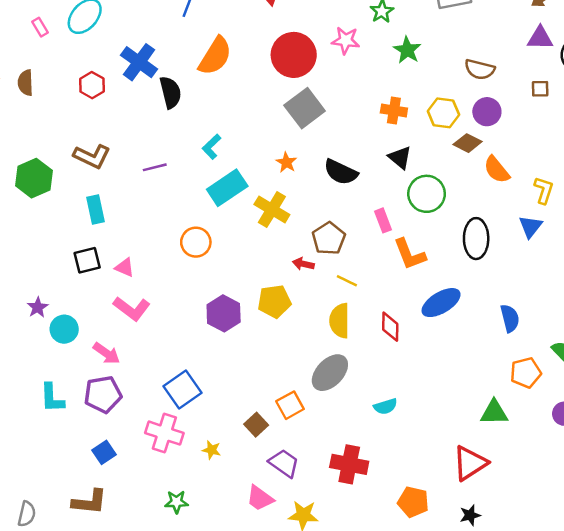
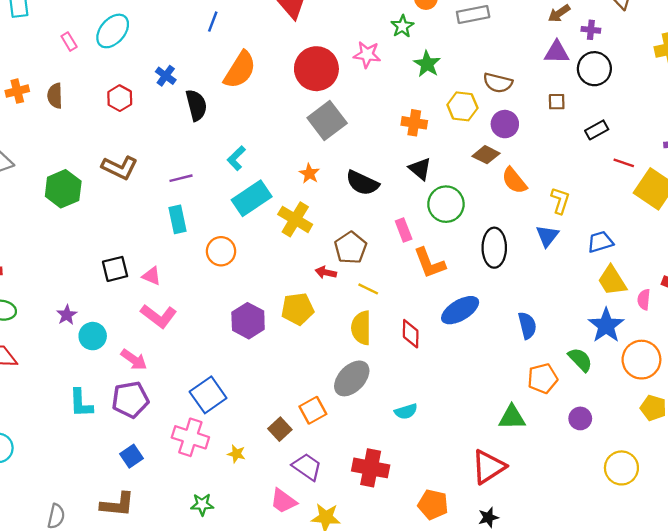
blue cross: (139, 62) -> (166, 76), size x0.6
yellow hexagon: (443, 113) -> (462, 106), moved
cyan rectangle: (96, 210) -> (177, 219), moved

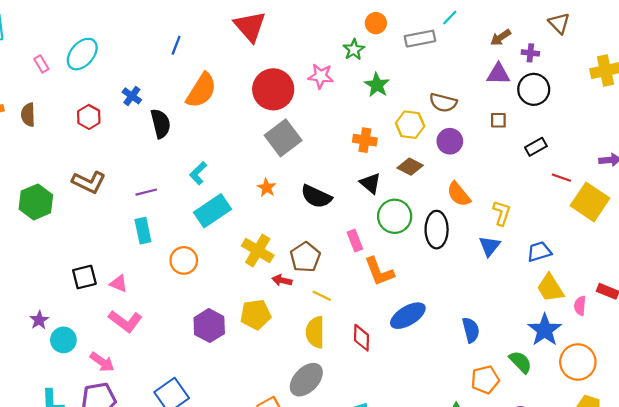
brown diamond: (486, 155) -> (410, 167), moved
yellow cross: (295, 219) -> (258, 251), moved
black ellipse: (494, 248) -> (437, 230), moved

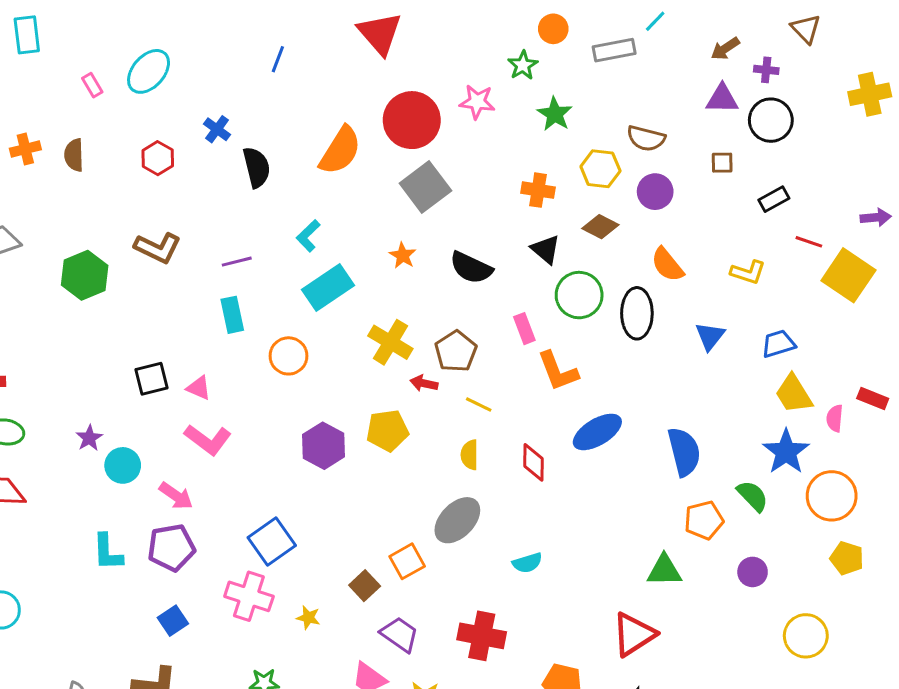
orange semicircle: (201, 90) -> (340, 151), moved
yellow L-shape: (502, 213) -> (748, 272), moved, turned 90
blue semicircle: (471, 330) -> (684, 452), size x1.4
yellow semicircle: (315, 332) -> (470, 455), size x0.7

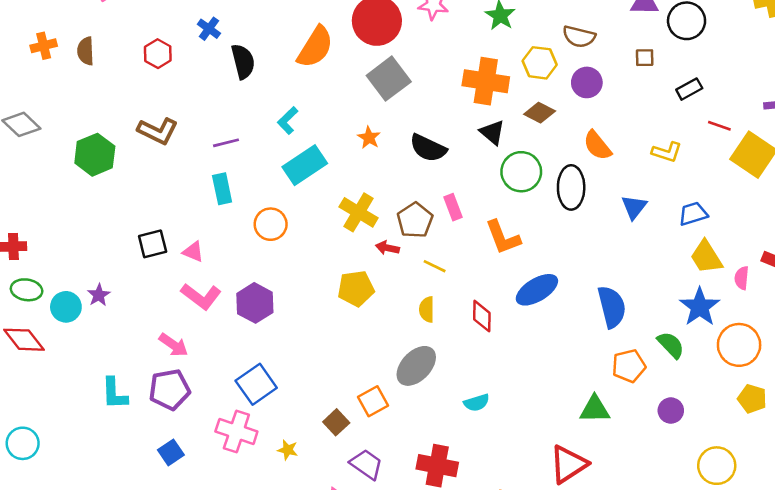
orange cross: (538, 190) -> (486, 81), size x1.6
pink rectangle: (524, 329) -> (453, 207), moved
purple hexagon: (323, 446) -> (255, 303), moved
cyan circle: (123, 465) -> (66, 307), moved

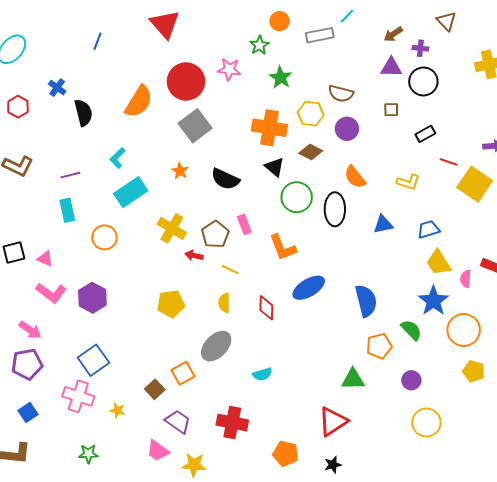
blue triangle: (634, 207) -> (383, 224), turned 40
yellow pentagon: (356, 288) -> (171, 304), moved
yellow circle: (717, 466) -> (426, 423), moved

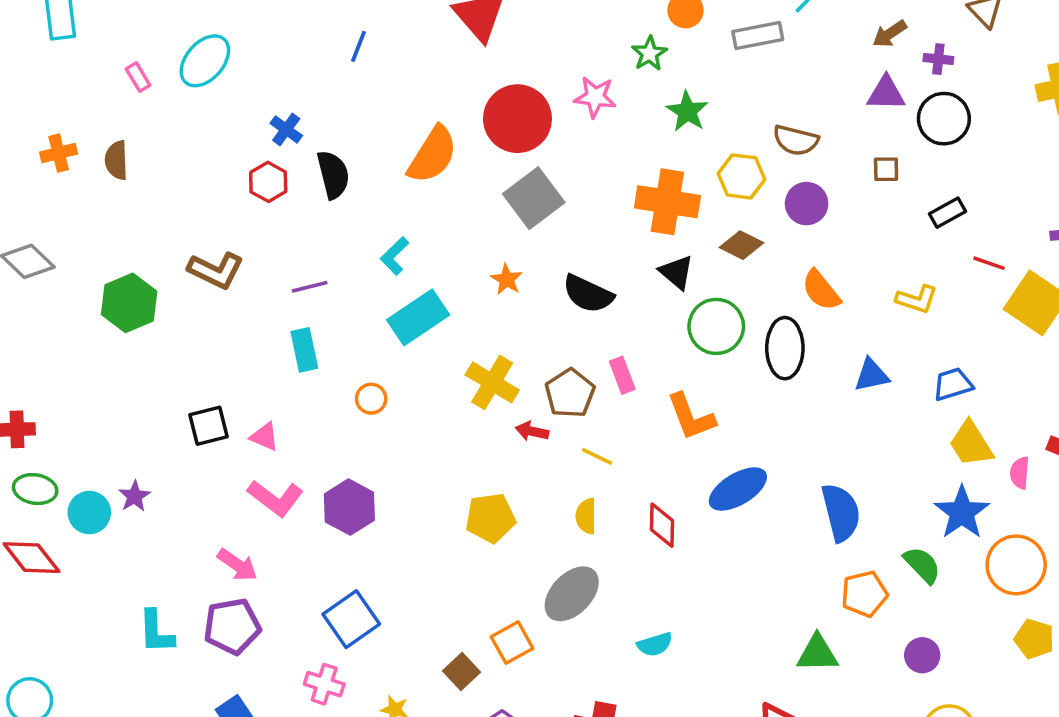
red hexagon: (18, 107) -> (268, 182), moved
orange circle: (104, 237) -> (371, 399), size x0.7
pink cross: (78, 396) -> (324, 684), size x0.7

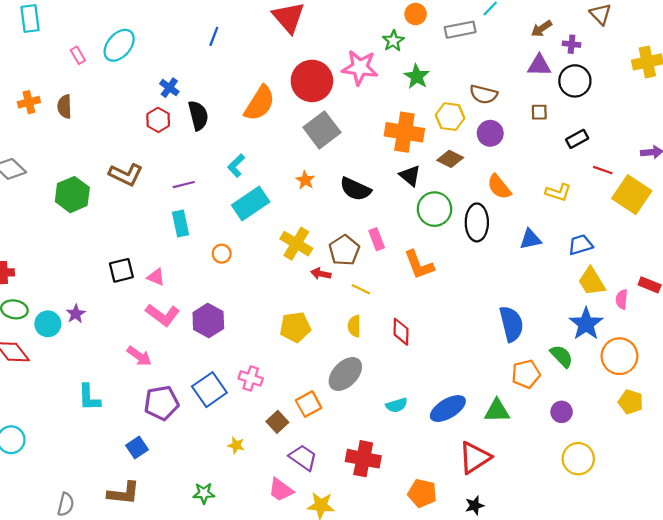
pink star: (595, 97) -> (360, 68), size x1.4
blue ellipse: (738, 489) -> (448, 409), moved
purple pentagon: (232, 626) -> (161, 403), moved
pink cross: (324, 684) -> (251, 378), moved

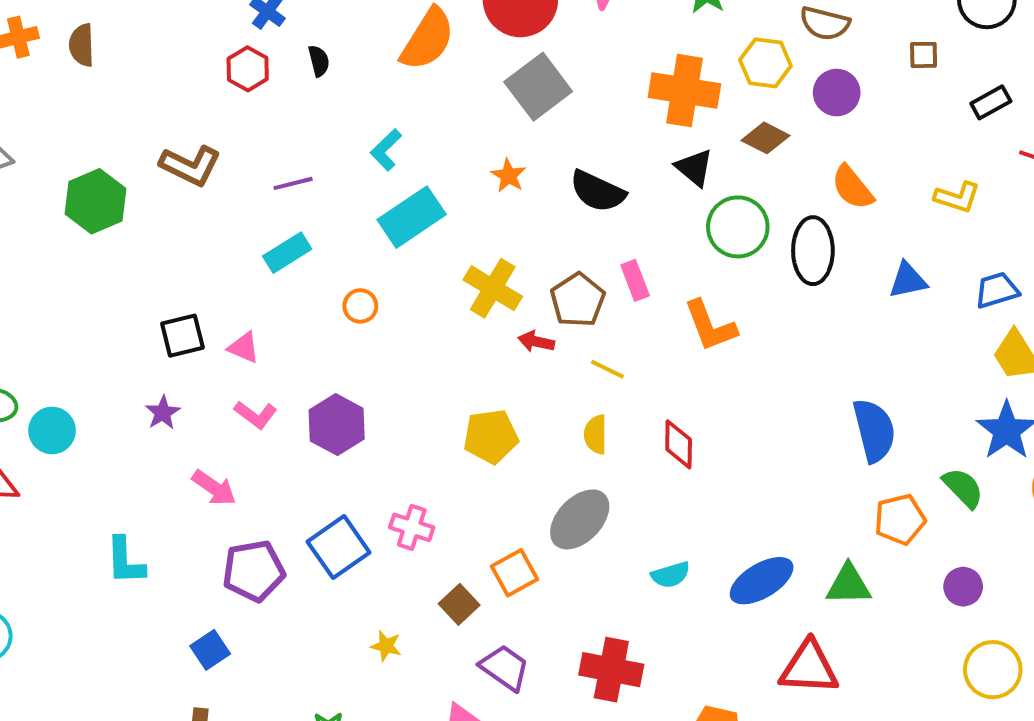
black semicircle: (198, 115) -> (319, 61), size x0.6
cyan rectangle: (180, 224) -> (287, 253), turned 70
purple star: (76, 314) -> (163, 413), moved
pink L-shape: (163, 315) -> (256, 415), size x0.7
red triangle: (475, 458) -> (809, 668), turned 36

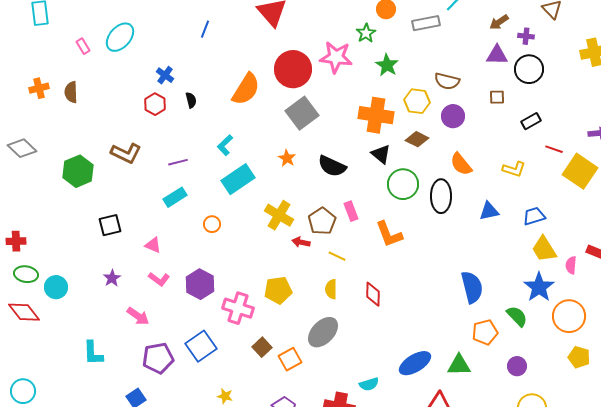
black square: (182, 336) -> (110, 225), moved
pink cross: (412, 527) -> (238, 308), moved, size x1.4
cyan semicircle: (671, 575) -> (369, 384), moved
brown square: (459, 604) -> (262, 347), moved

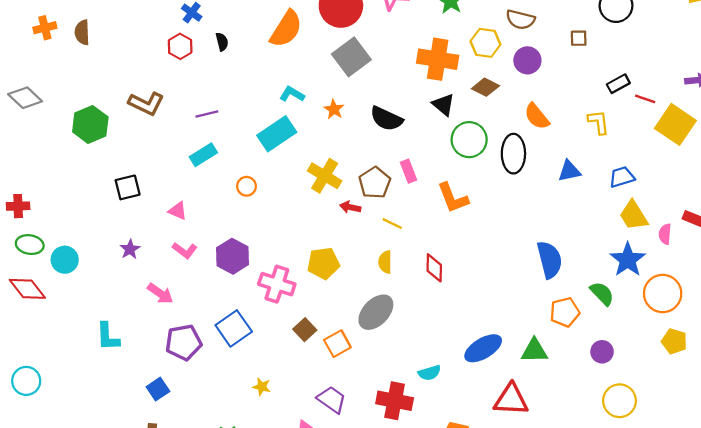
black rectangle: (531, 121) -> (618, 84), moved
cyan L-shape: (225, 145) -> (292, 94), moved, turned 75
yellow L-shape: (514, 169) -> (599, 122), turned -115

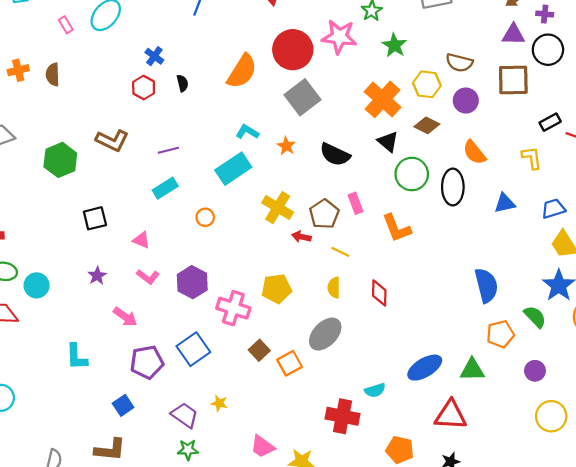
brown square: (579, 38) -> (513, 80), size x2.0
orange cross: (438, 59) -> (383, 99), turned 33
purple trapezoid: (332, 400) -> (185, 415), moved

